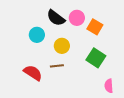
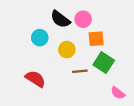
orange square: (95, 27) -> (96, 39), moved, turned -35
brown line: (57, 66) -> (80, 71), moved
pink semicircle: (109, 86) -> (118, 93), turned -48

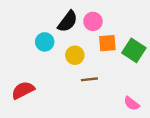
black semicircle: (60, 19) -> (68, 21), turned -90
green square: (104, 63) -> (134, 50), moved
red semicircle: (35, 79) -> (23, 90), moved, turned -60

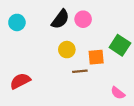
cyan circle: (45, 42) -> (17, 22), moved
orange square: (107, 43) -> (96, 57), moved

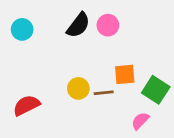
green square: (120, 45) -> (156, 90), moved
yellow circle: (67, 50) -> (78, 88), moved
pink semicircle: (118, 93) -> (140, 121), moved, turned 96

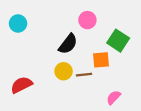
black semicircle: (78, 25) -> (68, 44), moved
green square: (156, 90) -> (118, 41), moved

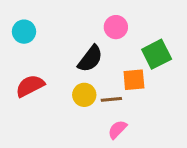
green square: (118, 41) -> (157, 54), turned 30
red semicircle: (21, 85) -> (30, 86), moved
pink semicircle: (114, 97) -> (117, 129), moved

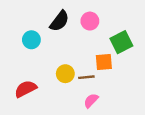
cyan circle: (24, 32) -> (31, 40), moved
black semicircle: (90, 59) -> (59, 21), moved
red semicircle: (30, 86) -> (26, 89), moved

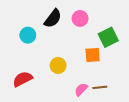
brown line: (86, 77) -> (100, 87), moved

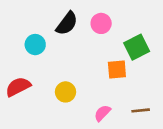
yellow circle: (58, 65) -> (66, 92), moved
red semicircle: (23, 79) -> (18, 87), moved
brown line: (100, 87) -> (141, 110), moved

